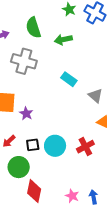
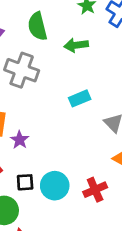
cyan rectangle: (69, 79) -> (80, 98), turned -63

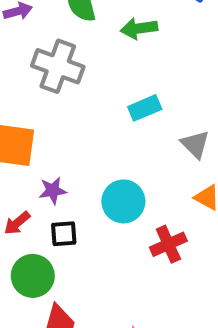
purple star: (20, 140) -> (53, 191), moved, turned 30
cyan circle: (55, 186) -> (123, 201), moved

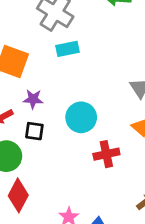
cyan rectangle: (145, 108) -> (67, 49), moved

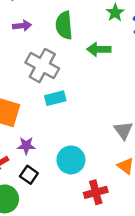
black square: (34, 131) -> (29, 175), turned 30

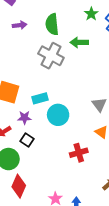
gray cross: (42, 66) -> (51, 56), moved
cyan rectangle: (55, 98) -> (40, 98), moved
cyan circle: (71, 160) -> (58, 115), moved

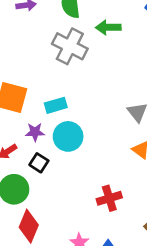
cyan circle: (58, 115) -> (68, 136), moved
red cross: (79, 153) -> (109, 198), moved

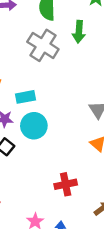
green arrow: (108, 27) -> (79, 32), turned -90

